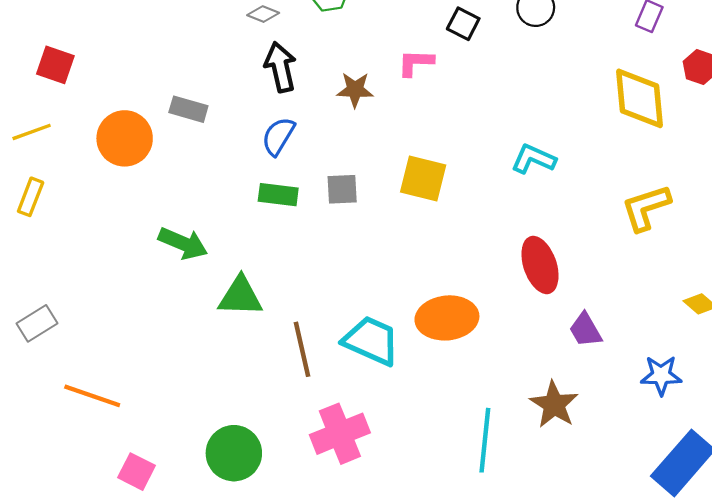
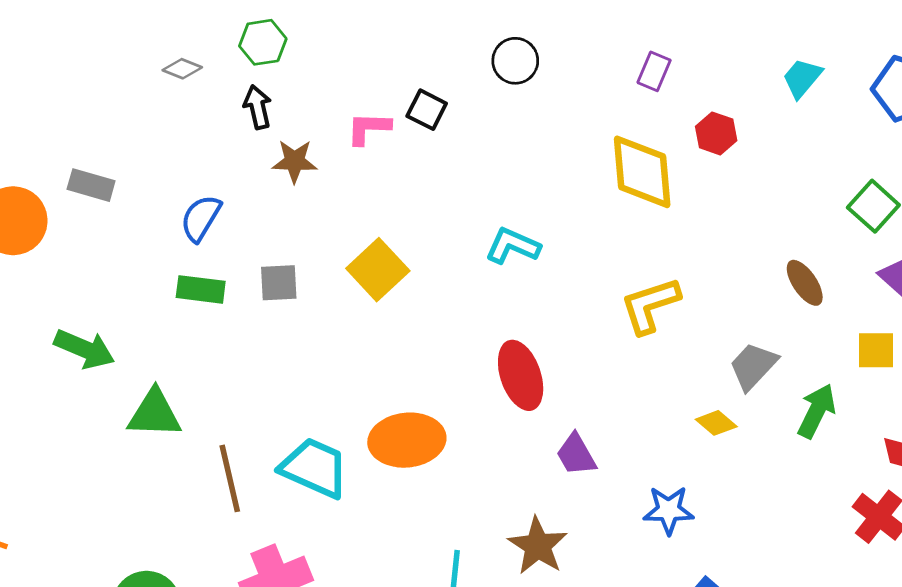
black square: (463, 24) -> (427, 110), moved
black arrow: (280, 67) -> (258, 107), moved, size x0.7
yellow square: (423, 178) -> (378, 270), turned 33

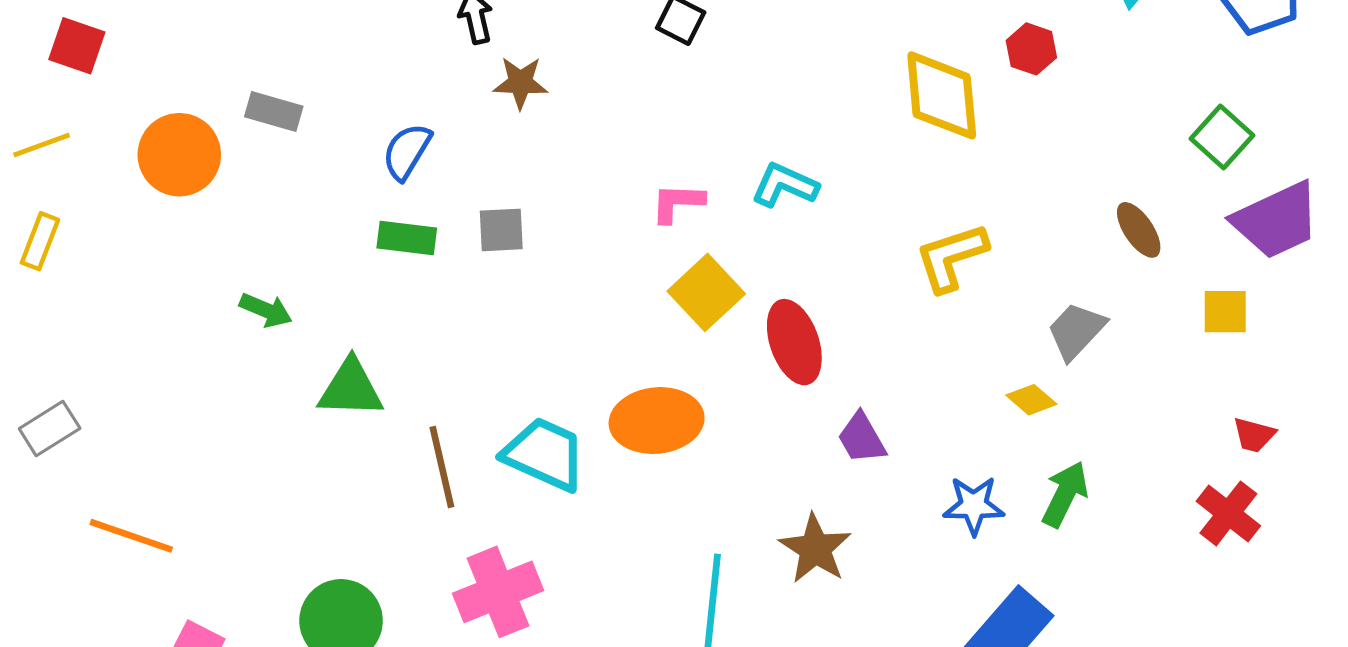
pink L-shape: (369, 128) -> (677, 203), moved
yellow square: (378, 270) -> (706, 292), moved
green arrow: (84, 349) -> (266, 310), size x0.7
green arrow: (817, 411) -> (1065, 494), moved

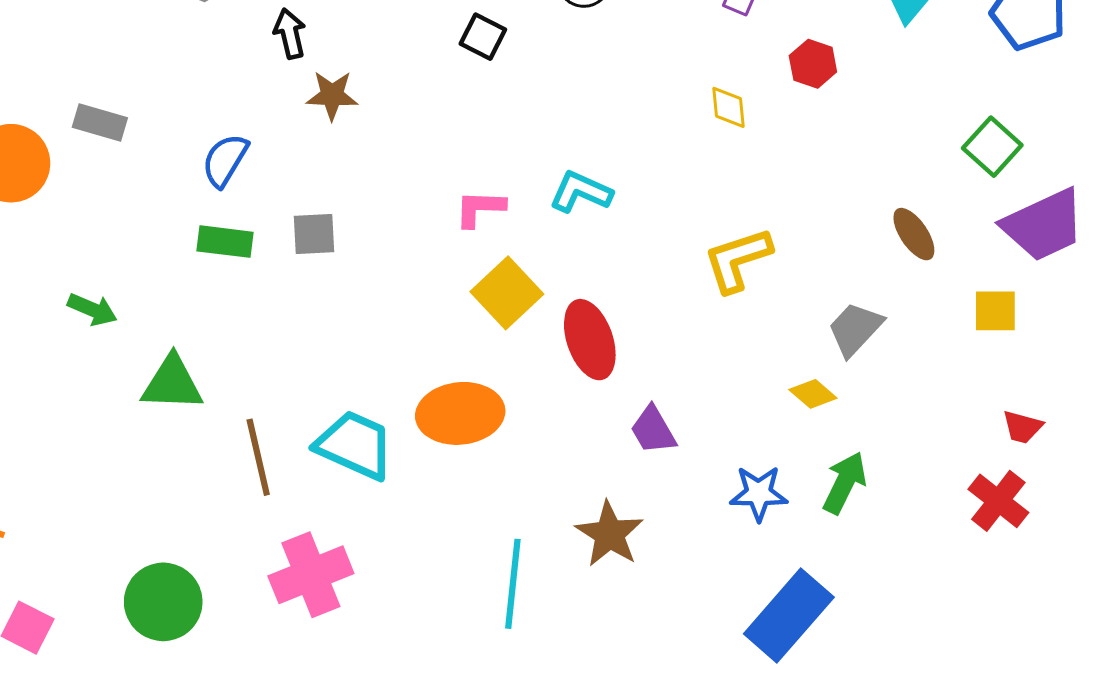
yellow diamond: (942, 95) -> (729, 107), size x0.5

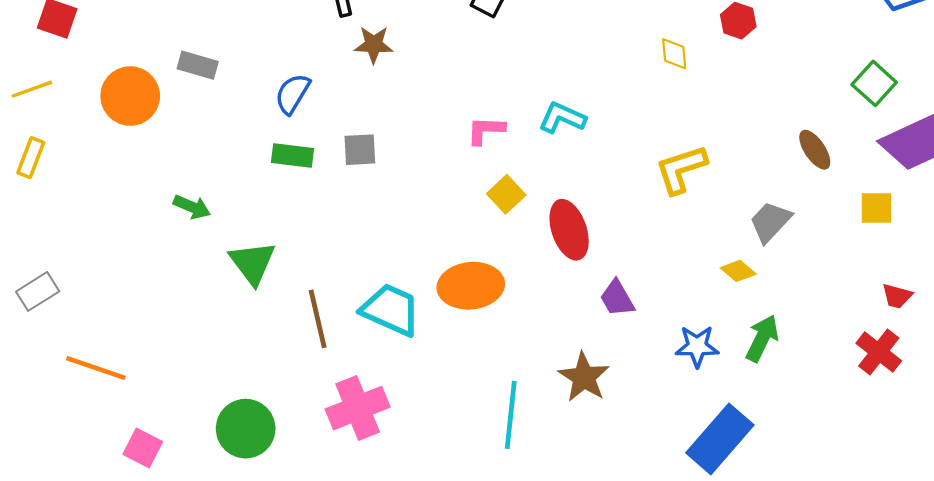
yellow square: (507, 293) -> (506, 194), size x0.7
green triangle: (172, 383) -> (252, 263), turned 51

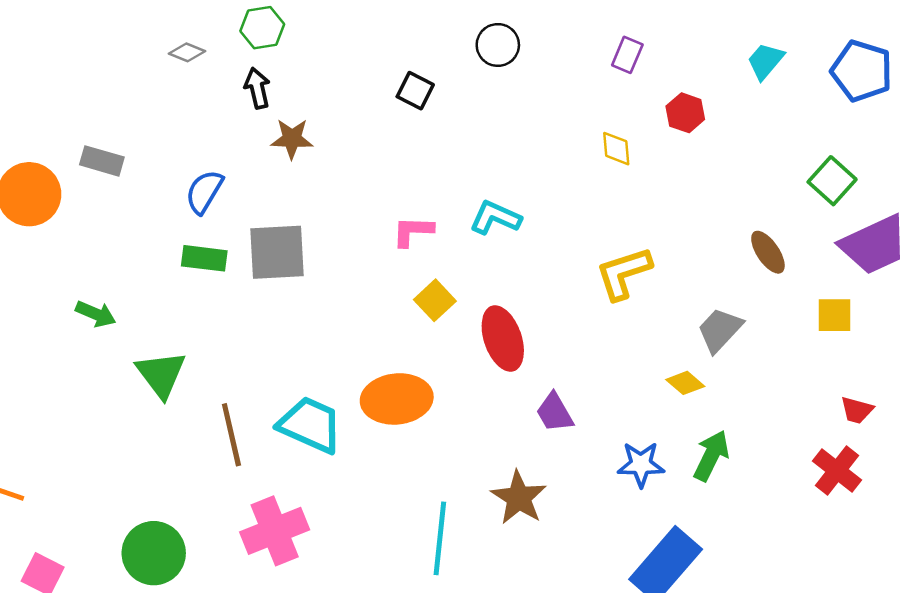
gray square: (360, 150) -> (277, 252), size x1.6

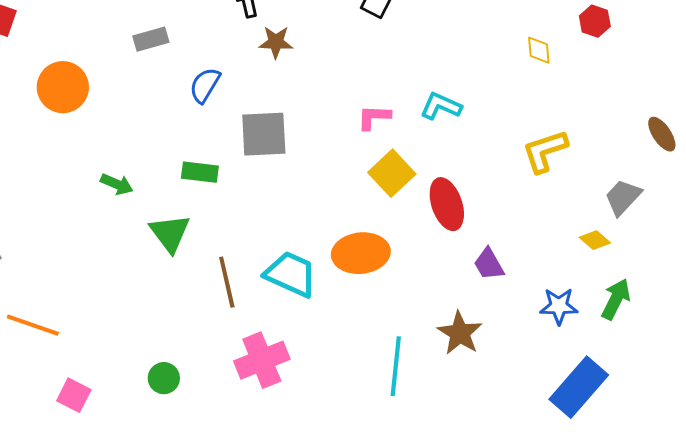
gray rectangle: (102, 161) -> (151, 39), moved, turned -32
green rectangle: (204, 258) -> (200, 172), moved
yellow square: (435, 300) -> (392, 173), size x1.4
green circle: (154, 553) -> (164, 378), size x0.6

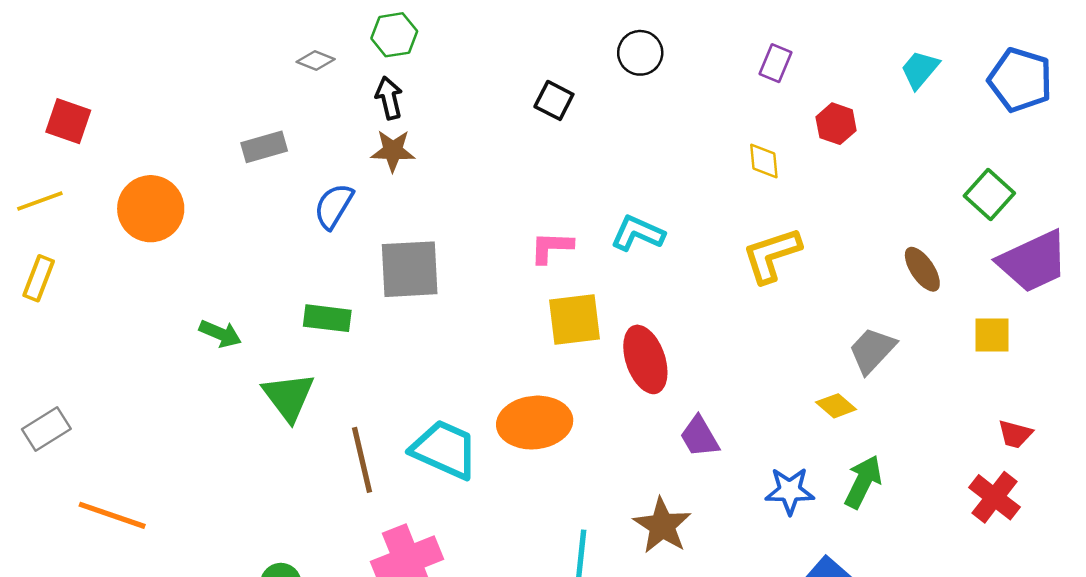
brown star: (276, 42) -> (393, 151), moved
yellow L-shape: (545, 151) -> (772, 255), moved
yellow square: (392, 173) -> (575, 319), turned 36

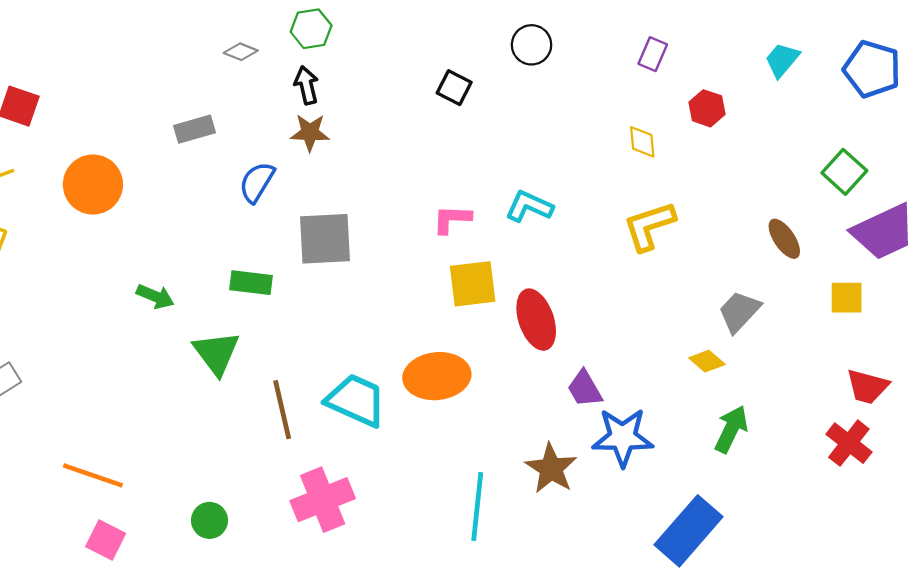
red trapezoid: (1015, 434) -> (867, 386), size x1.4
blue star: (790, 491) -> (623, 437), moved, size x1.4
orange line: (112, 515) -> (93, 475), moved

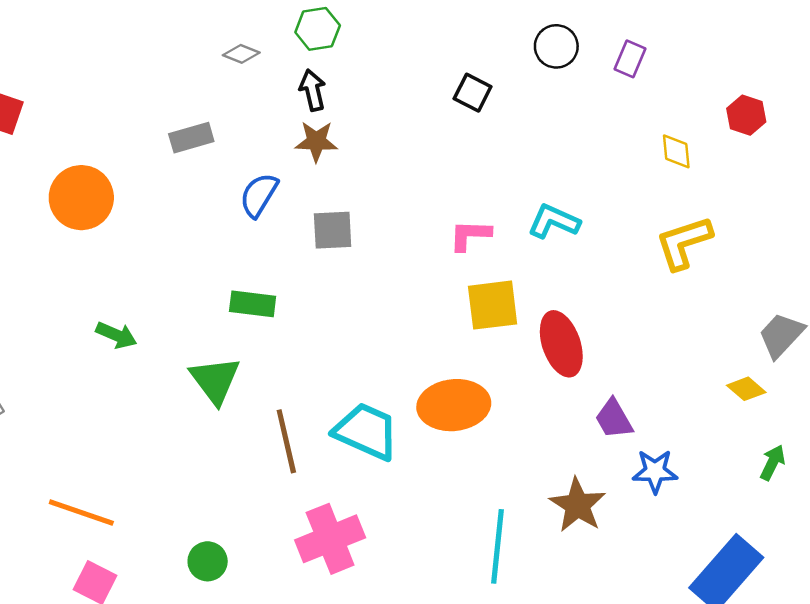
purple rectangle: (653, 54) -> (630, 59), moved
gray square: (325, 239) -> (333, 230), moved, size x0.7
green arrow: (155, 296) -> (116, 335), moved
green arrow: (731, 429) -> (772, 463), size x0.7
blue star: (623, 437) -> (655, 471), size x0.7

